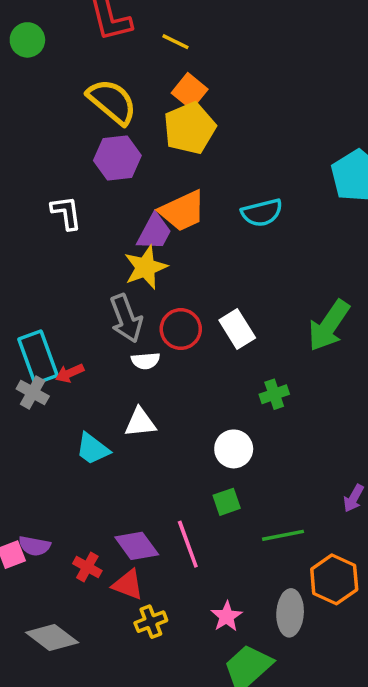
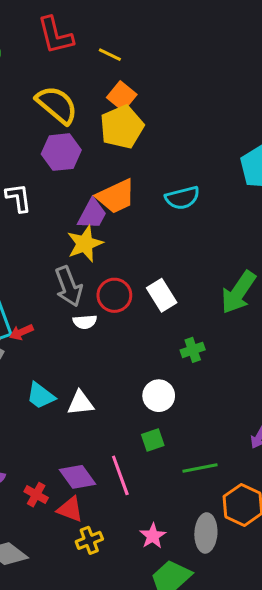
white triangle: (140, 422) -> (80, 403), moved

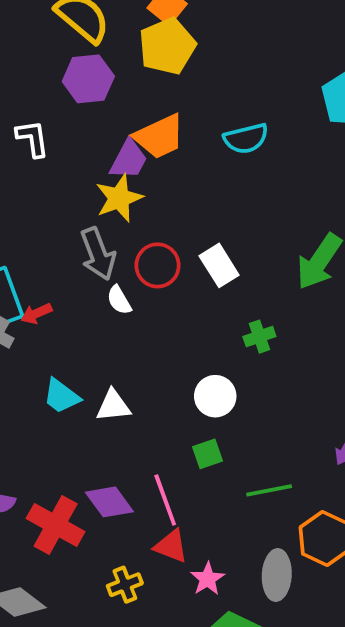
white semicircle: (85, 322) -> (119, 300), turned 65
red cross: (36, 495) -> (56, 525), size x1.8
red triangle: (70, 509) -> (171, 546), moved

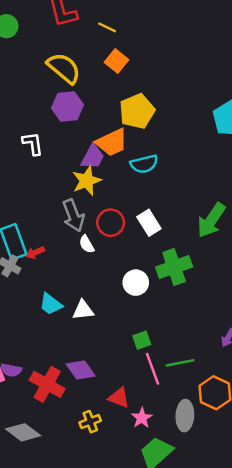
yellow pentagon: (167, 46) -> (137, 111), moved
cyan semicircle: (246, 138) -> (144, 164), moved
green cross: (259, 337) -> (174, 267), size x1.8
white circle: (215, 396) -> (136, 283), moved
pink line: (165, 500) -> (153, 369), moved

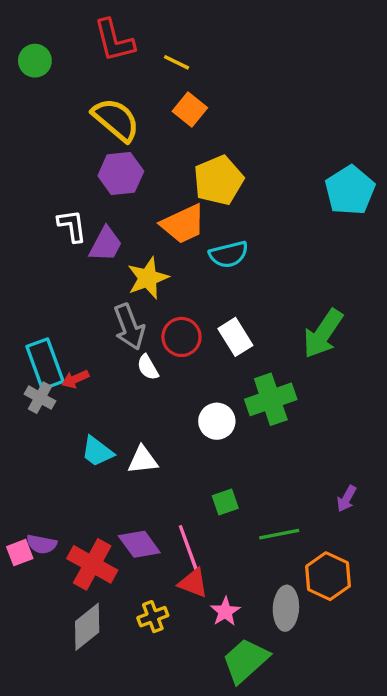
purple trapezoid: (93, 157) -> (106, 244), moved
pink line: (153, 369) -> (188, 548), moved
gray diamond: (23, 432) -> (87, 627), moved, turned -76

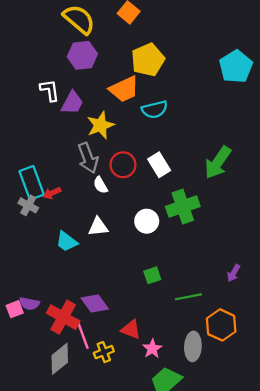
white triangle: (143, 460) -> (98, 227), moved
pink line: (188, 548) -> (82, 334), moved

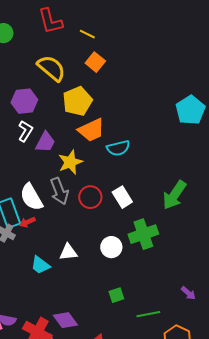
purple hexagon: (82, 55) -> (24, 101), moved
yellow pentagon: (148, 60) -> (77, 101), moved
white L-shape: (50, 90) -> (25, 131), turned 40
white semicircle: (100, 185) -> (31, 197), moved, size x1.8
purple arrow: (234, 273) -> (188, 293), turned -77

